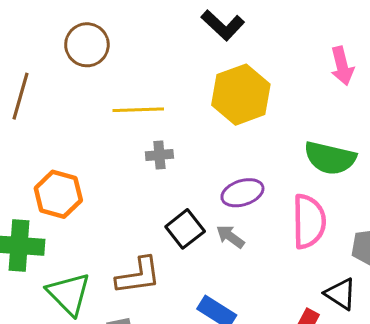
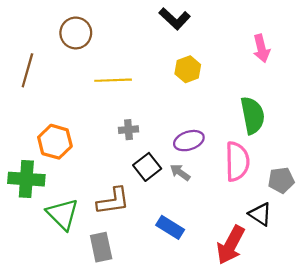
yellow hexagon: (241, 95) -> (188, 69), size x0.6
gray cross: (159, 155) -> (128, 130), moved
green semicircle: (330, 158) -> (253, 115), turned -114

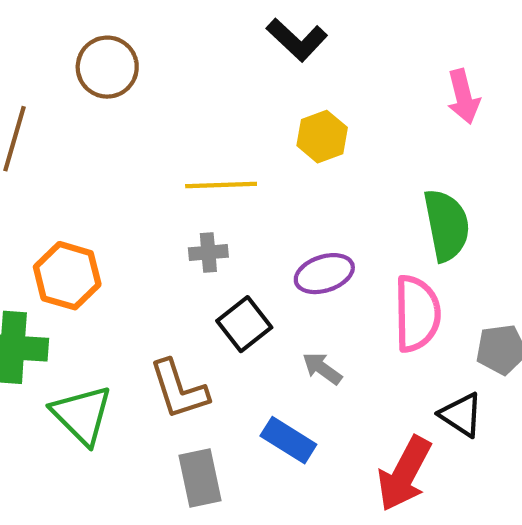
yellow line: (113, 80) -> (221, 185), moved
gray arrow: (180, 172) -> (322, 368), moved
brown L-shape: (113, 201) -> (179, 389), turned 80
gray rectangle: (101, 247) -> (200, 478), moved

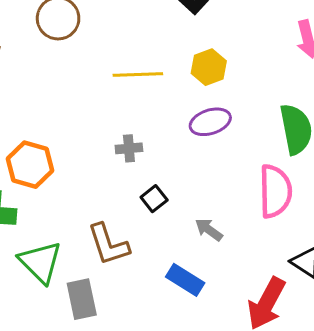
yellow line: (221, 185) -> (138, 75), moved
purple ellipse: (324, 274) -> (210, 122), moved
black square: (244, 324) -> (154, 199), size x0.7
gray rectangle: (200, 478) -> (82, 299), moved

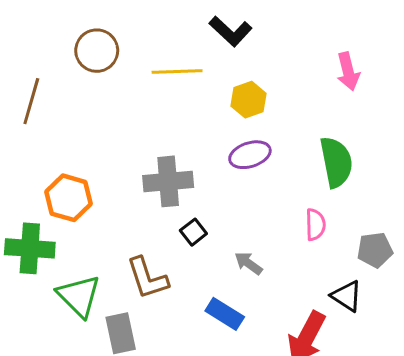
yellow line: (138, 75) -> (177, 71), moved
gray cross: (129, 148) -> (168, 181), size x1.8
pink semicircle: (275, 191) -> (315, 225), size x0.6

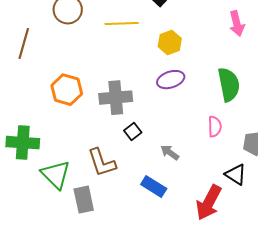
orange hexagon: (68, 198) -> (67, 90), moved

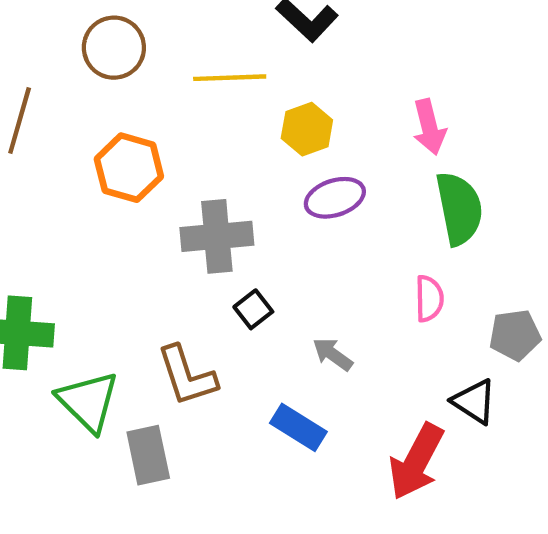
pink arrow: (237, 24) -> (429, 127), moved
yellow hexagon: (170, 43) -> (307, 129), moved
orange hexagon: (67, 90) -> (129, 168), moved

